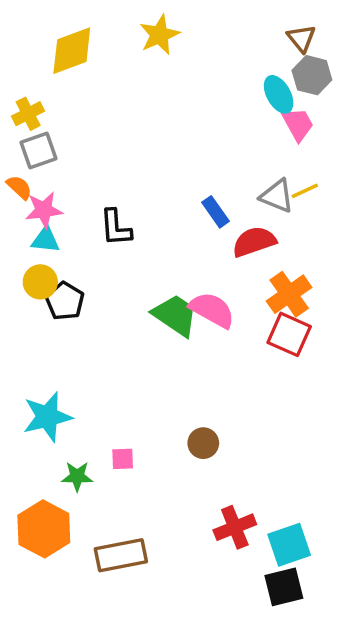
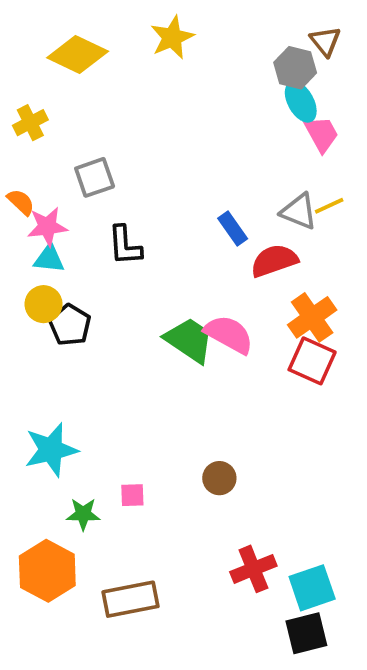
yellow diamond: (72, 51) -> (78, 54), turned 46
gray hexagon: (312, 75) -> (295, 68), moved
gray square: (39, 150) -> (95, 177), moved

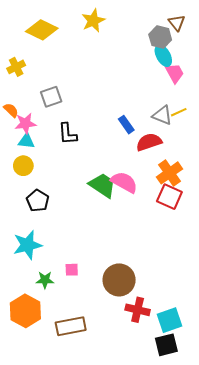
black pentagon: (70, 325) -> (38, 201), moved
brown circle: (219, 478) -> (119, 280), moved, size x1.8
red cross: (253, 569) -> (138, 310), turned 35

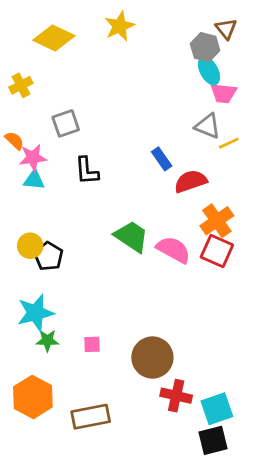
pink trapezoid: (175, 73) -> (223, 93), turned 125
gray triangle: (162, 115) -> (208, 126), moved
yellow circle: (23, 166) -> (30, 246), moved
pink semicircle: (124, 182) -> (173, 250), moved
green star: (45, 280) -> (47, 340), moved

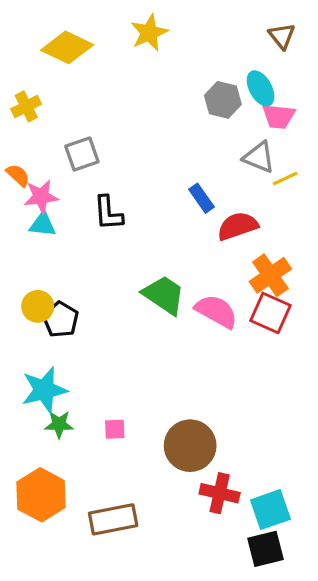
gray hexagon: (205, 47) -> (223, 100), moved

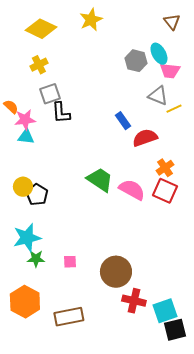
yellow cross: (26, 106) -> (39, 65), moved
black L-shape: (108, 213) -> (61, 113), moved
orange cross: (270, 275) -> (165, 168), size x0.7
black square: (265, 549) -> (175, 330), moved

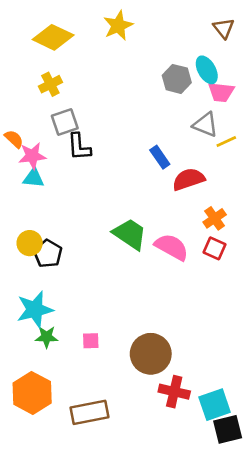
red square: (165, 191) -> (215, 248), size x0.7

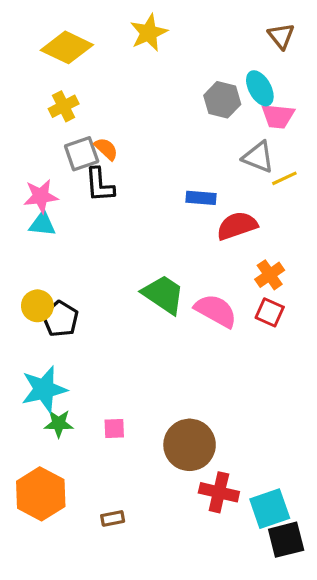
orange semicircle: (14, 139) -> (106, 149), moved
blue rectangle: (160, 157) -> (201, 198), turned -50
brown rectangle: (90, 412) -> (113, 518), size x0.5

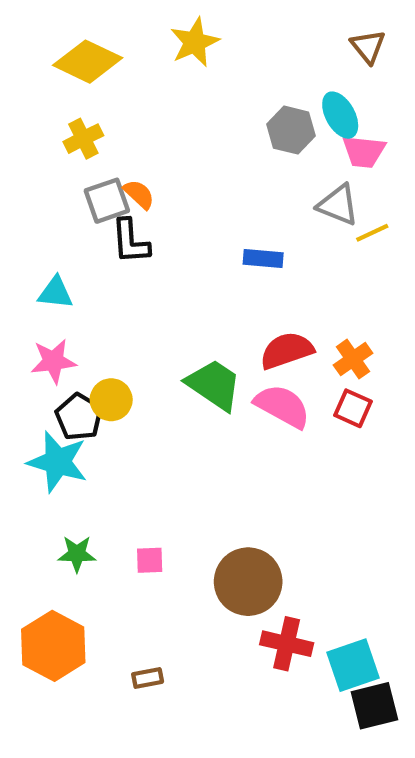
pink star: (41, 196) -> (53, 361), moved
red semicircle: (237, 226) -> (287, 350), moved
yellow circle: (37, 306) -> (111, 400), moved
cyan star: (44, 389) -> (58, 462), moved, turned 30

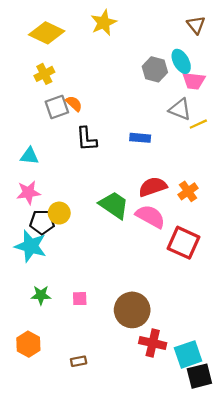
black L-shape: (130, 241) -> (87, 139), moved
red square: (353, 408) -> (183, 243), moved, size x1.6
black pentagon: (79, 417) -> (42, 222), turned -30
orange hexagon: (53, 646) -> (28, 344), size x0.7

